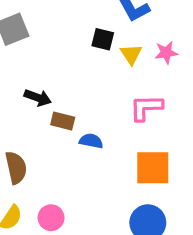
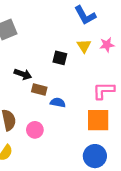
black square: (103, 39) -> (60, 58), moved
pink L-shape: (146, 108) -> (104, 91), moved
pink circle: (51, 218) -> (35, 130), moved

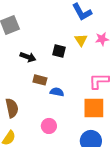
black arrow: (23, 74) -> (28, 57), moved
pink circle: (35, 130) -> (49, 126), moved

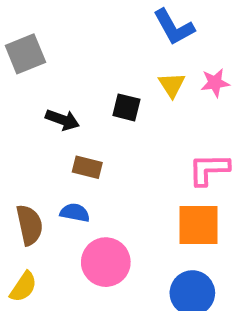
blue semicircle: (57, 92) -> (75, 213), moved
pink circle: (49, 126) -> (106, 262), size x1.5

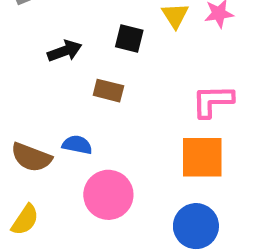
black arrow: (62, 120) -> (65, 51), turned -40
brown rectangle: (87, 167) -> (108, 91), moved
brown semicircle: (30, 225) -> (31, 157), turned 123

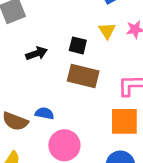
brown rectangle: (108, 91) -> (83, 76), moved, size x1.6

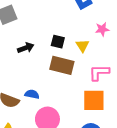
yellow triangle: (107, 31) -> (83, 46), moved

